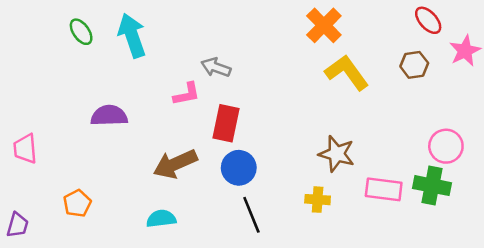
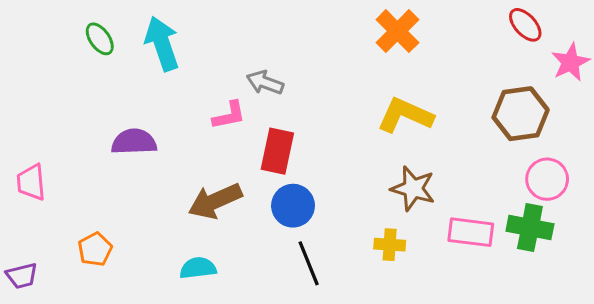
brown hexagon: (414, 65) -> (521, 114), moved, size x1.6
yellow L-shape: (347, 72) -> (405, 115), moved, turned -30
purple trapezoid: (18, 225) -> (22, 276), turned 60

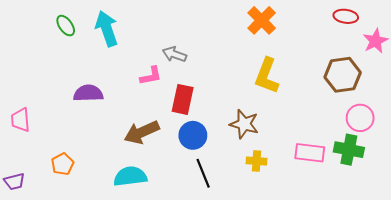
red ellipse: (525, 25) -> (346, 16), turned -40
yellow L-shape: (405, 115) -> (267, 76), turned -93
brown star: (413, 189) -> (244, 124), moved
cyan semicircle: (198, 268) -> (130, 176), size x1.4

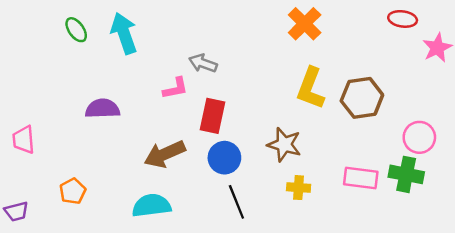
brown hexagon: (343, 75) -> (362, 98), moved

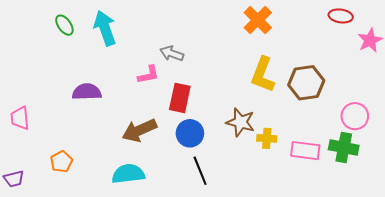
yellow cross: (299, 188) -> (267, 138), moved

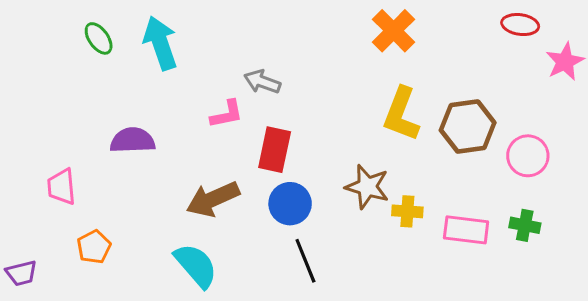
pink circle: (355, 116) -> (528, 156), moved
pink trapezoid: (20, 118) -> (62, 187), moved
green cross: (344, 148) -> (525, 225), size x0.7
cyan semicircle: (128, 174) -> (196, 265), turned 56

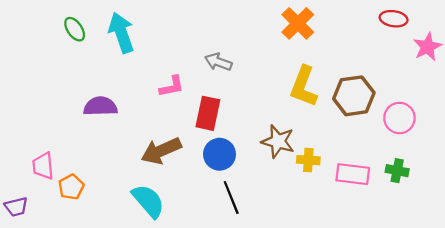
gray arrow: (262, 82) -> (218, 62), moved
pink trapezoid: (62, 187) -> (43, 166), moved

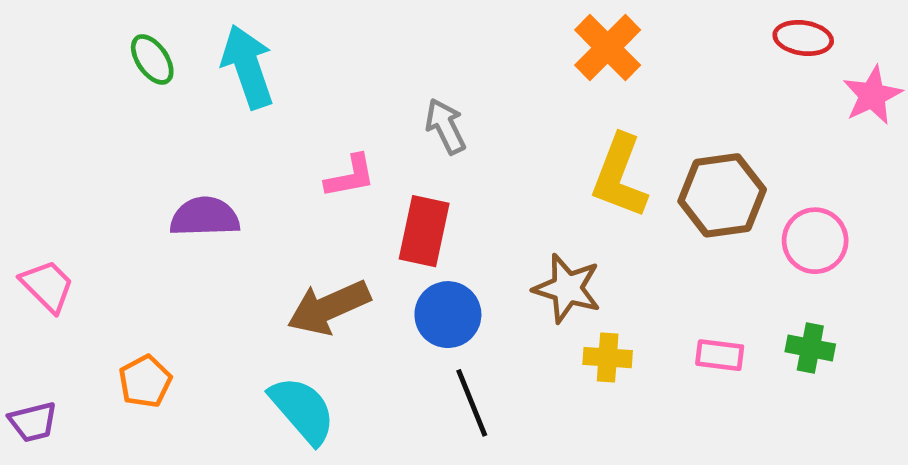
gray arrow: (218, 62) -> (446, 126), turned 44
yellow cross: (308, 160) -> (608, 358), moved
pink trapezoid: (43, 166) -> (47, 286), moved, turned 140
pink rectangle: (353, 174) -> (720, 355), size x0.7

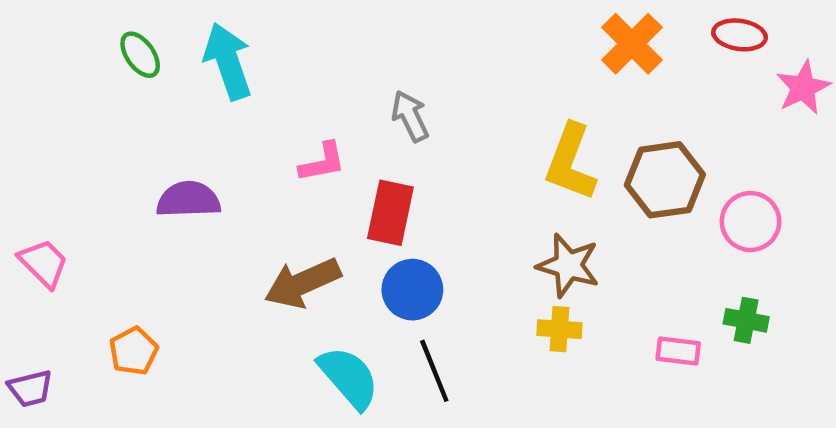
orange cross: (608, 48) -> (632, 44), moved
brown star: (567, 288) -> (568, 265), moved
pink rectangle: (720, 355) -> (678, 351), moved
cyan semicircle: (302, 410) -> (349, 377), moved

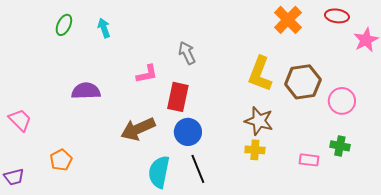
green ellipse: (140, 55) -> (64, 25), turned 60
cyan arrow: (228, 61) -> (104, 28), size x0.6
cyan semicircle: (349, 377) -> (159, 172), turned -128

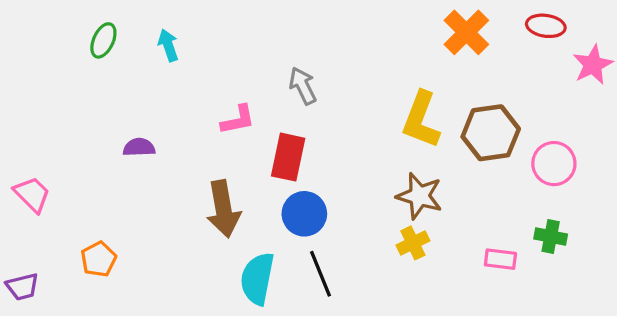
purple semicircle: (86, 91) -> (139, 147), size x0.7
brown arrow: (138, 129) -> (223, 209), turned -76
yellow cross: (255, 150) -> (413, 243), turned -30

